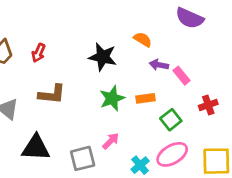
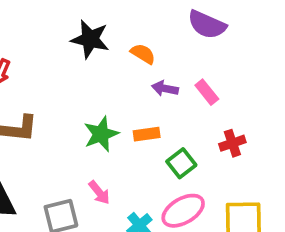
black star: (103, 57) -> (90, 39), moved
pink rectangle: (182, 76) -> (207, 92), moved
pink arrow: (111, 141) -> (99, 192), turned 96

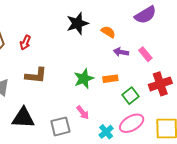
purple semicircle: (207, 25) -> (145, 15), turned -55
black star: (90, 39) -> (77, 23), turned -30
red cross: (232, 143) -> (160, 84), size x1.5

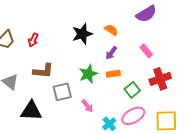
black star: (77, 23) -> (82, 34), moved
purple arrow: (121, 52) -> (111, 53), moved, turned -64
gray square: (60, 126) -> (62, 92), moved

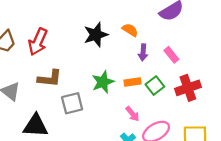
red arrow: (33, 40) -> (38, 42), size x1.6
purple arrow: (111, 53) -> (143, 52), moved, turned -32
green square: (132, 90) -> (155, 86), moved
pink arrow: (87, 106) -> (132, 114), moved

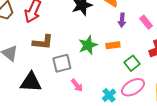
green square: (155, 86) -> (132, 63), moved
pink arrow: (132, 114) -> (77, 85), moved

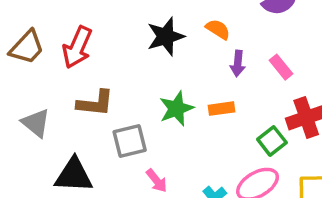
green square: (132, 63) -> (272, 141), moved

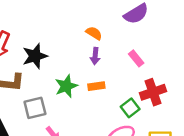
black star: (166, 36) -> (35, 56), moved
purple arrow: (238, 63) -> (95, 56), moved

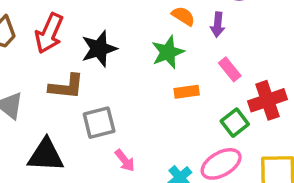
purple arrow: (95, 56) -> (218, 25), moved
pink rectangle: (136, 58) -> (230, 69), moved
green star: (66, 86) -> (168, 52), moved

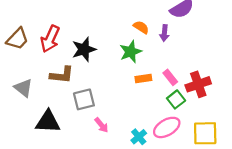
pink rectangle: (230, 69) -> (170, 77), moved

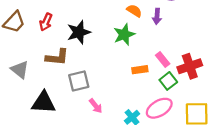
red arrow: (50, 39) -> (46, 22), size x0.7
orange rectangle: (143, 78) -> (140, 70), moved

